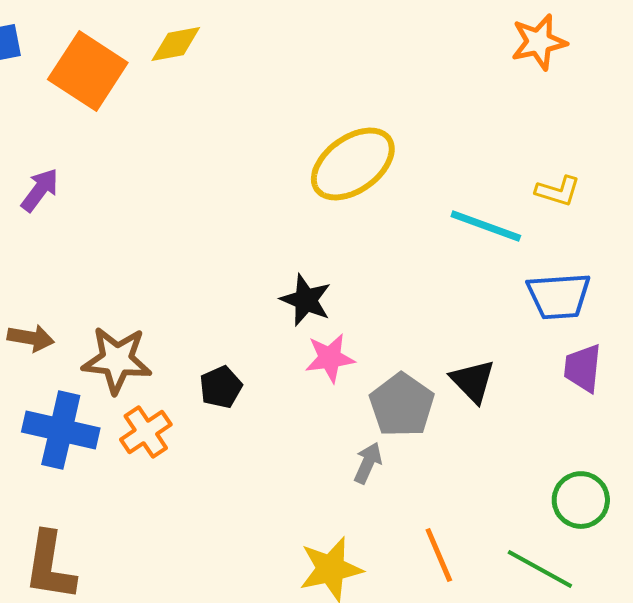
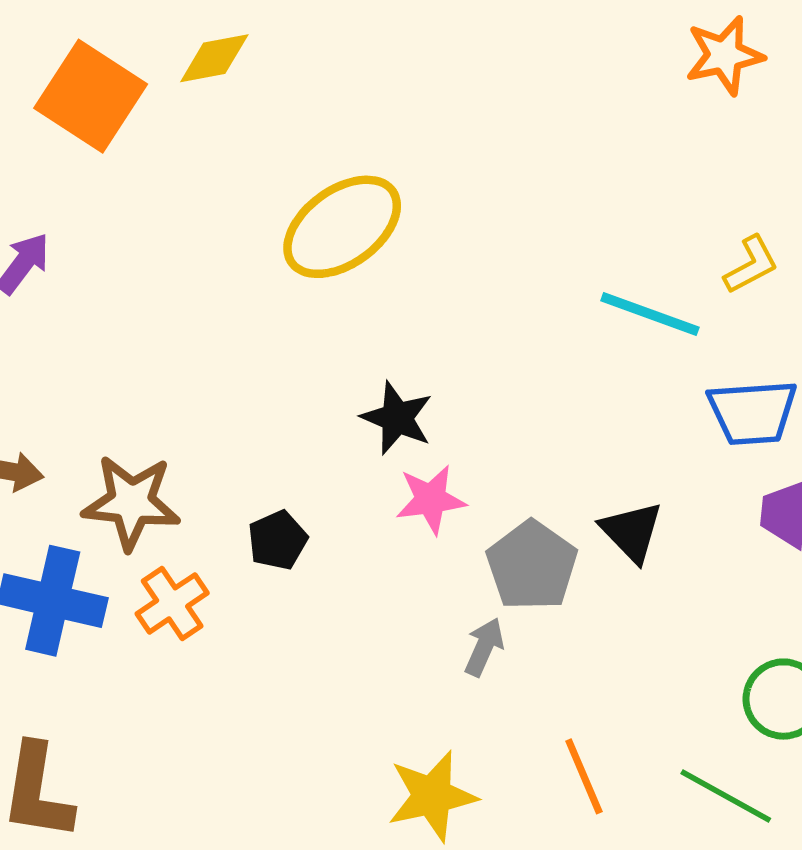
yellow ellipse: (353, 164) -> (342, 227), moved
yellow L-shape: (558, 191) -> (751, 265), turned -45

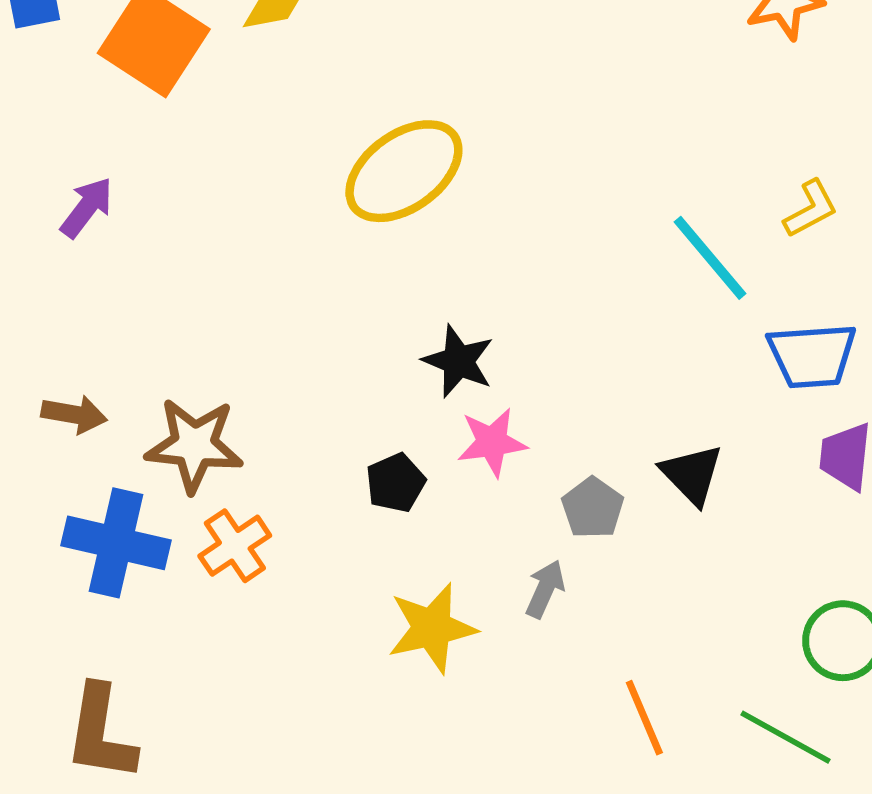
cyan line: (650, 314) -> (710, 258), turned 30
black pentagon: (278, 540) -> (396, 483), moved
gray pentagon: (532, 566) -> (593, 508), size x0.7
yellow star: (432, 796) -> (432, 628), moved

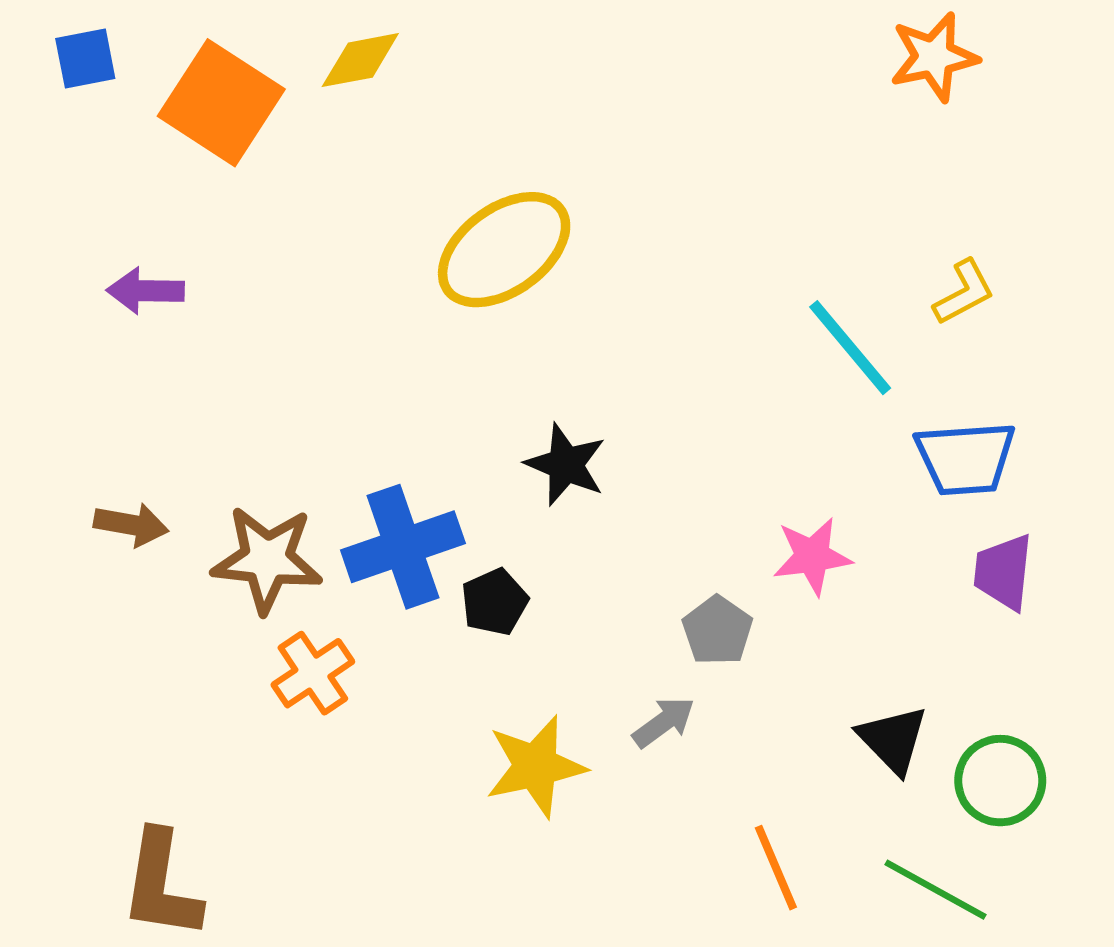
purple arrow: (87, 207) -> (145, 291), turned -126
pink star: (492, 442) -> (812, 556), moved
black triangle: (692, 474) -> (893, 740), moved
blue cross: (116, 543) -> (403, 547), moved, turned -32
gray arrow: (545, 589) -> (664, 722), turned 30

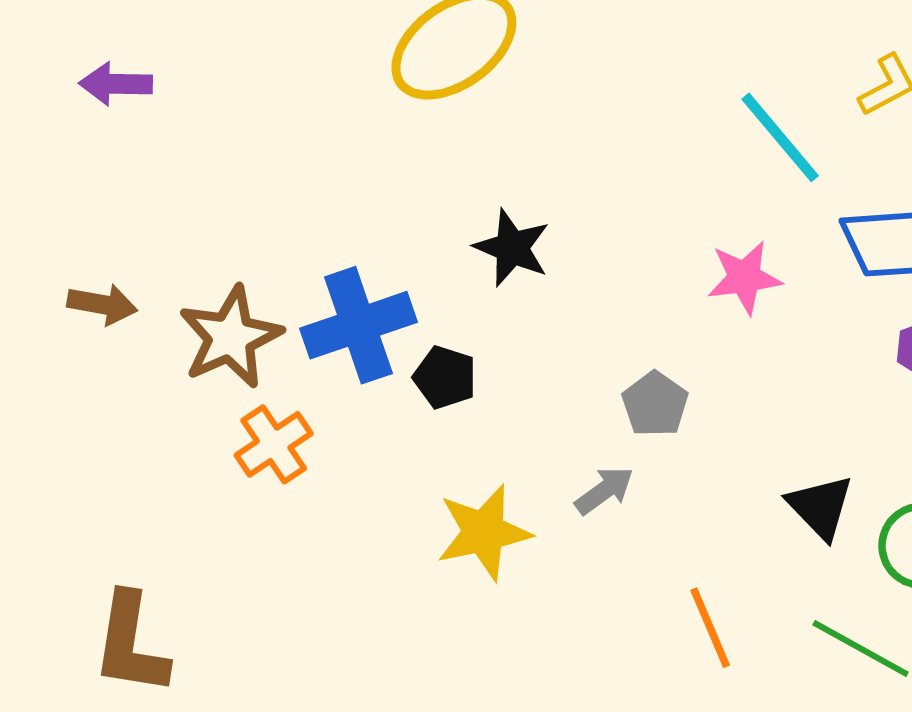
pink star: (812, 556) -> (744, 278), moved
brown star: (267, 559) -> (230, 337), turned -30
black pentagon: (495, 602) -> (445, 377), turned -30

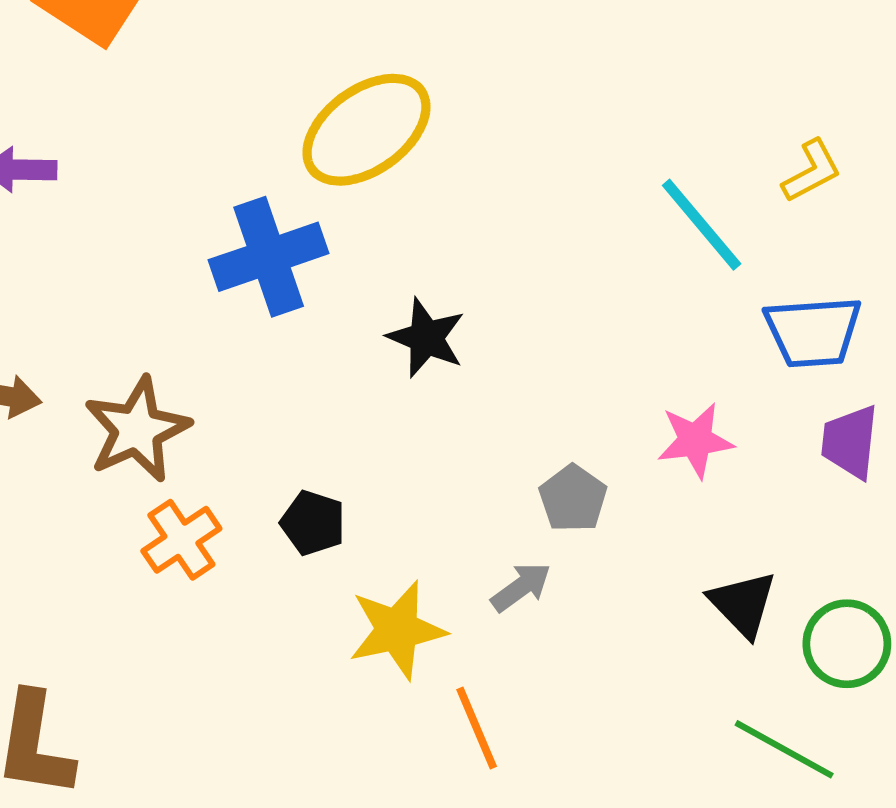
pink star: (744, 278) -> (695, 440), moved
blue cross: (359, 325) -> (269, 257), moved
black pentagon: (445, 377) -> (313, 523), moved
orange line: (710, 628) -> (477, 728), moved

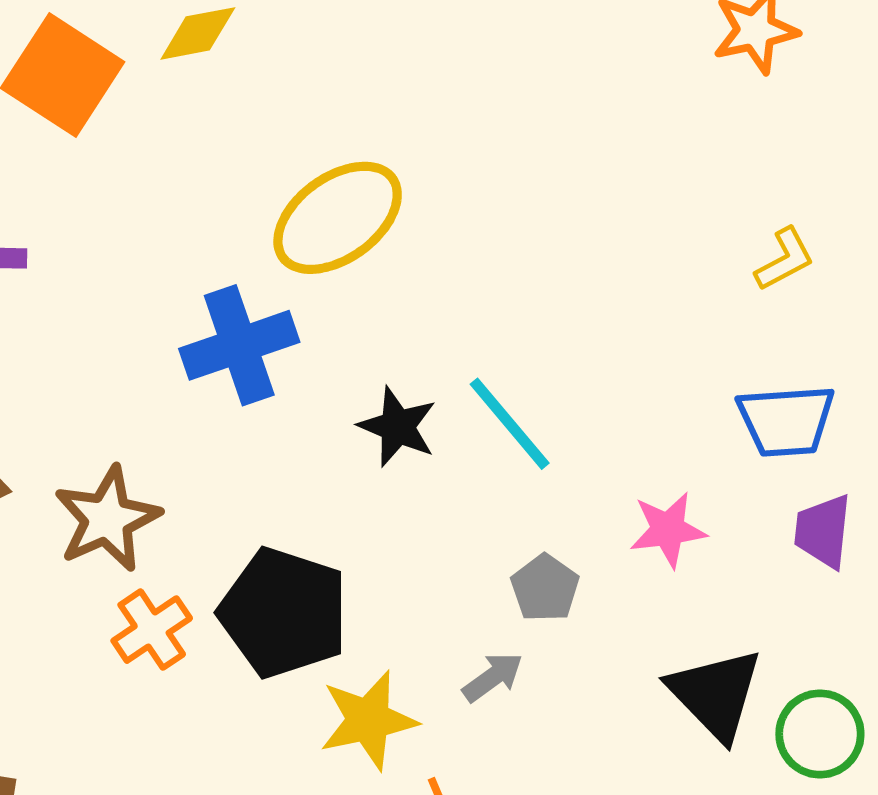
cyan line: (702, 225) -> (510, 424), moved
black pentagon: (313, 523) -> (284, 613), size x2.0
black triangle: (743, 604) -> (715, 694), size x1.4

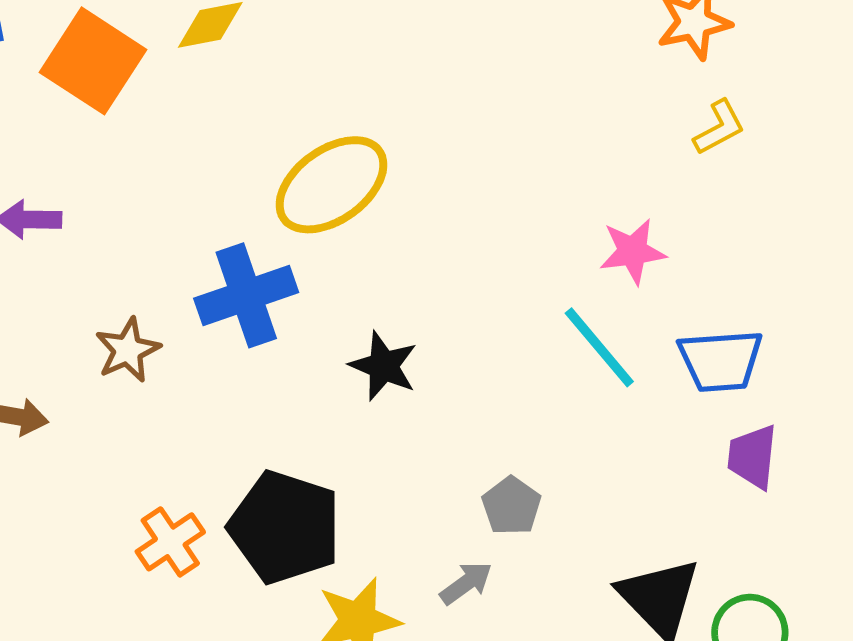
yellow L-shape: (785, 259) -> (719, 128), moved
cyan line: (510, 424) -> (599, 347), moved
brown star: (107, 519) -> (128, 350), moved, size x0.7
pink star: (668, 530) -> (633, 251), moved

